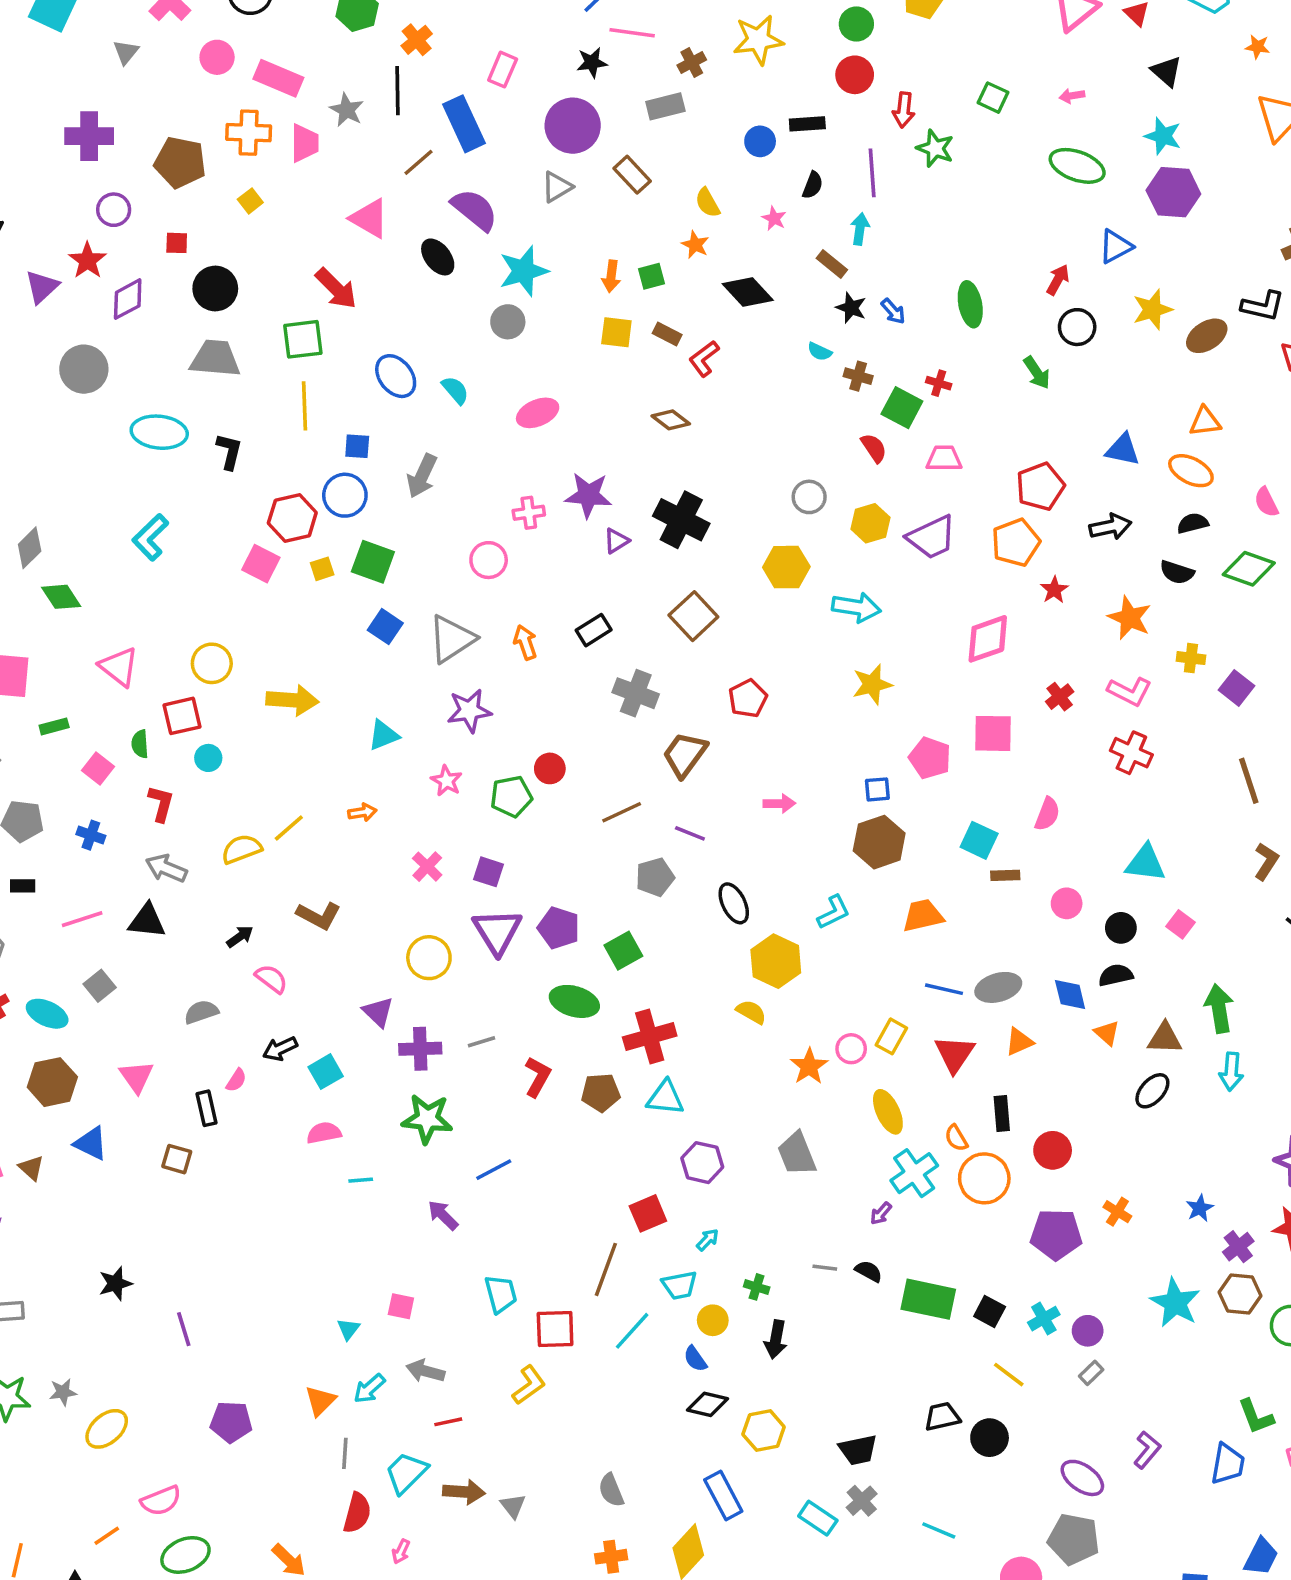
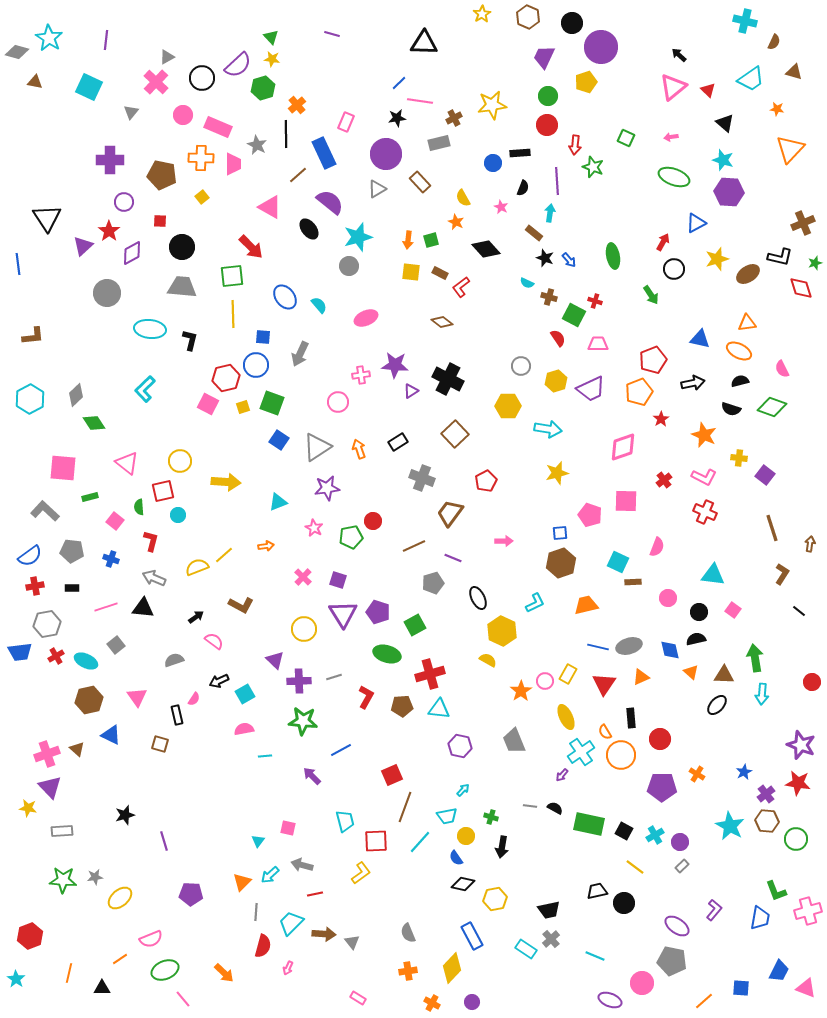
red square: (648, 1213) -> (392, 775), moved

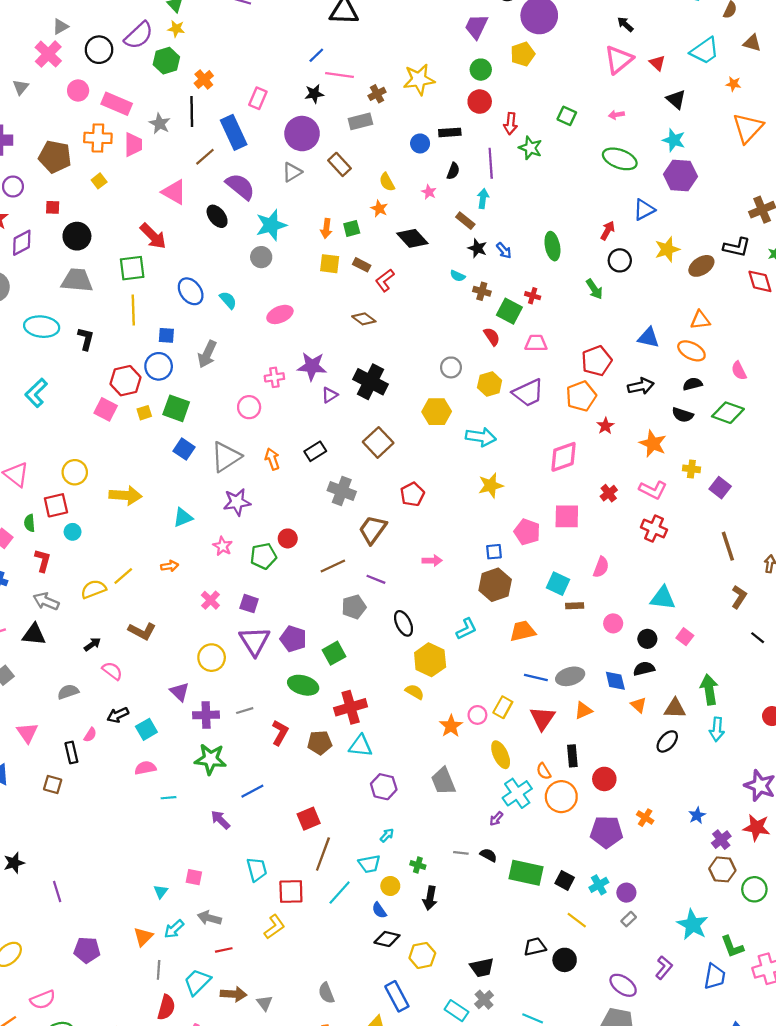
cyan star: (730, 826) -> (693, 925), moved

